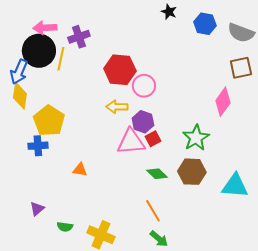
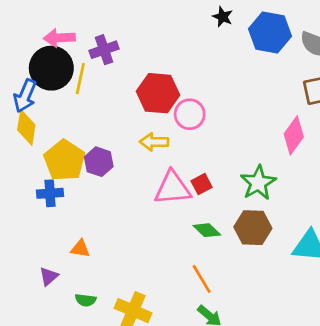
blue hexagon: (205, 24) -> (270, 33), size x1.4
purple hexagon: (143, 122) -> (99, 162), moved
orange triangle: (80, 170) -> (80, 249), moved

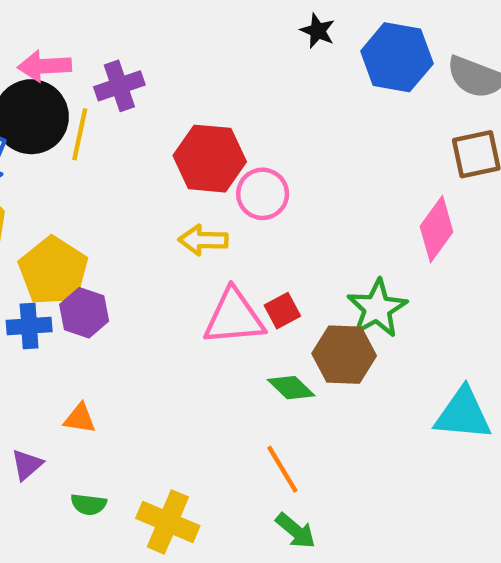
purple hexagon: (99, 162) -> (84, 313), moved
brown hexagon: (253, 228) -> (344, 355), moved

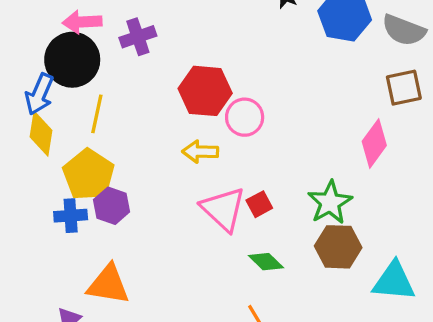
yellow line: (80, 134) -> (97, 114), moved
pink triangle: (234, 317) -> (223, 209), turned 48
brown hexagon: (344, 355) -> (338, 247), moved
orange triangle: (80, 418) -> (108, 285), size x1.8

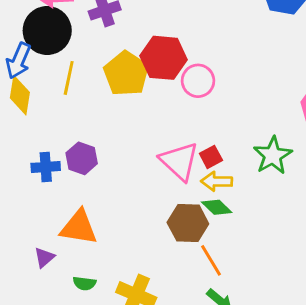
yellow arrow: (200, 152) -> (217, 181), moved
yellow pentagon: (89, 175) -> (126, 74), moved
brown hexagon: (338, 247) -> (188, 223), moved

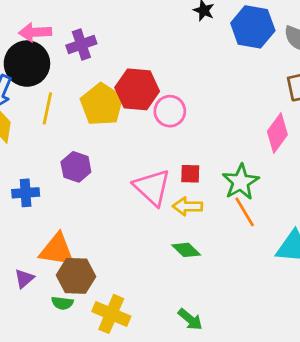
red square: (211, 157) -> (190, 174), moved, turned 30
purple hexagon: (82, 158) -> (76, 167), moved
green diamond: (217, 207) -> (186, 250), moved
brown hexagon: (188, 223) -> (76, 276), moved
orange line: (211, 260) -> (245, 212), moved

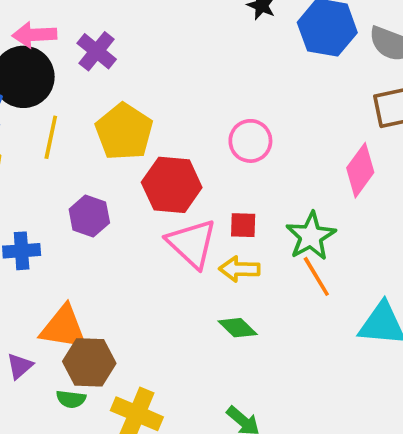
purple cross: (81, 44) -> (97, 51), turned -32
red hexagon: (137, 89) -> (172, 185), moved
pink circle: (170, 111) -> (250, 141), moved

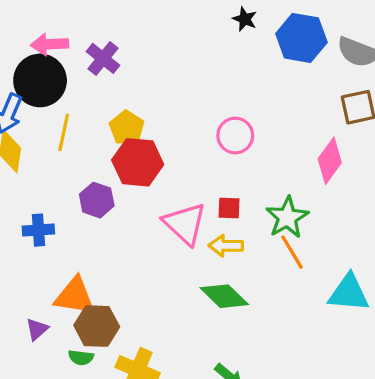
yellow pentagon: (124, 132) -> (127, 128), size x0.7
red hexagon: (172, 185) -> (138, 162), moved
green diamond: (238, 328) -> (224, 296), size x1.4

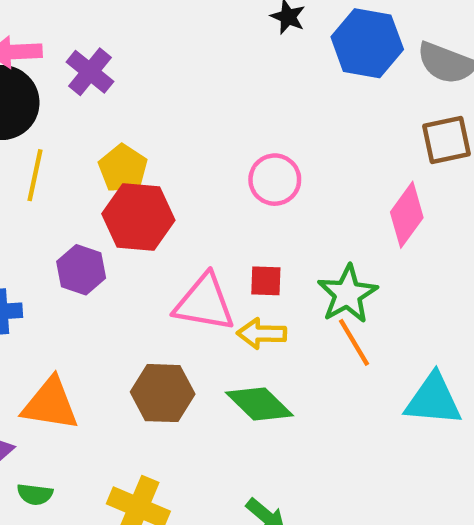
pink triangle: (185, 224) -> (204, 303), turned -33
brown hexagon: (97, 326) -> (163, 393), moved
green semicircle: (81, 358) -> (35, 494), moved

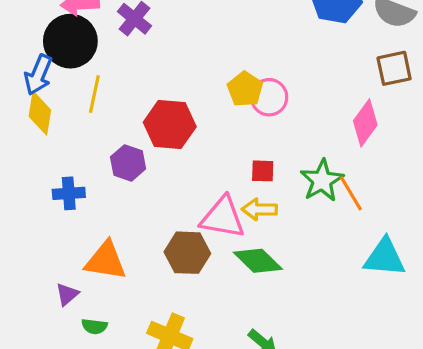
yellow pentagon: (123, 169) -> (245, 89), moved
pink triangle: (204, 303) -> (223, 217), moved
orange line: (354, 342) -> (351, 193), moved

